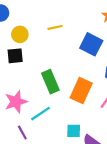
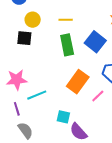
green rectangle: (50, 82) -> (67, 45), moved

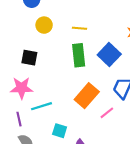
black square: (24, 38) -> (29, 58), moved
cyan square: (63, 117) -> (60, 131), moved

